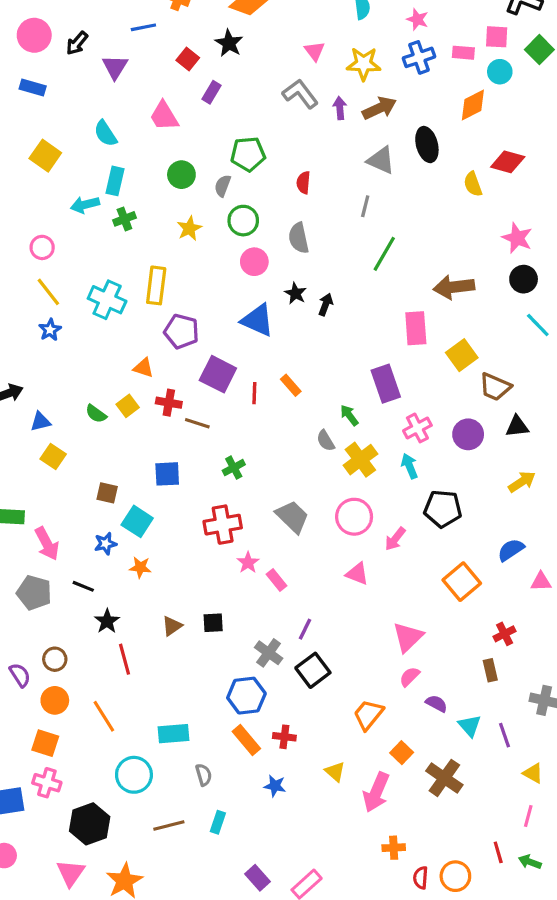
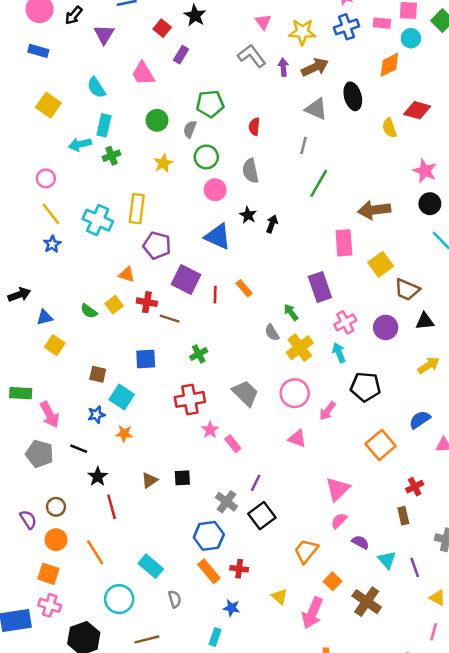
cyan rectangle: (174, 734) -> (151, 566), turned 45
cyan rectangle: (218, 822) -> (215, 637), moved

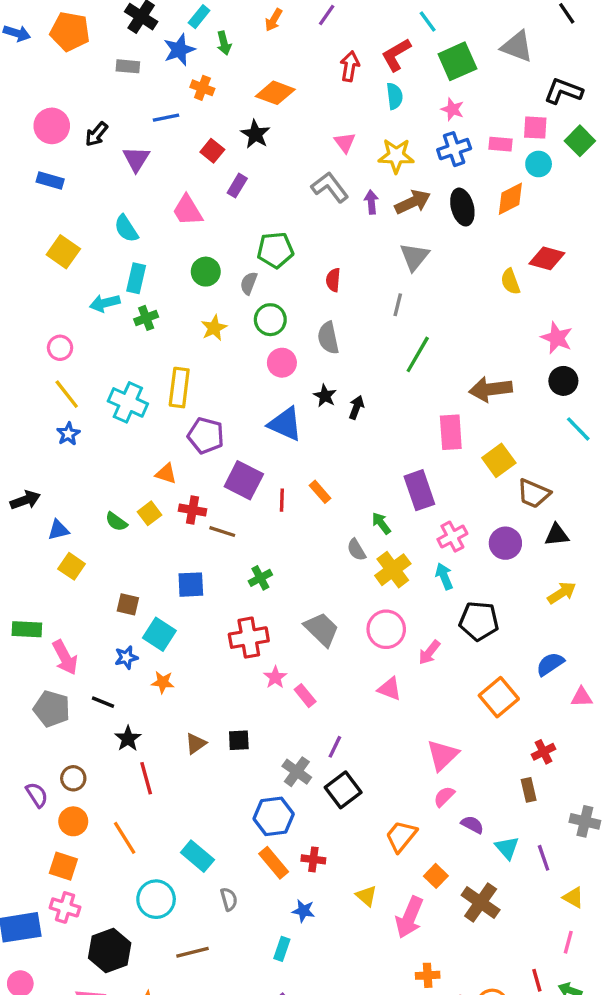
black ellipse: (353, 96) -> (462, 207), moved
gray triangle: (316, 109) -> (414, 257), turned 45

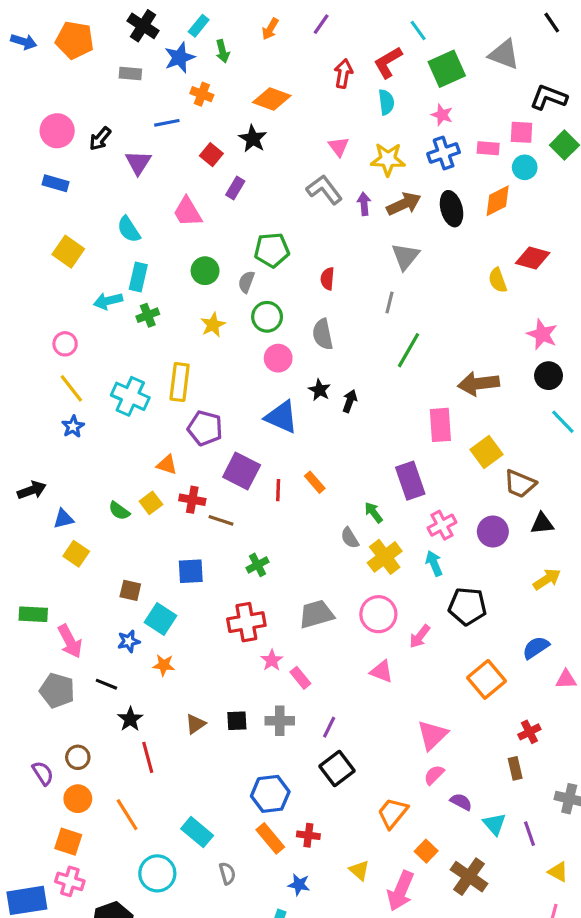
gray trapezoid: (322, 629) -> (316, 614), turned -60
gray cross: (297, 772) -> (280, 721), moved, turned -36

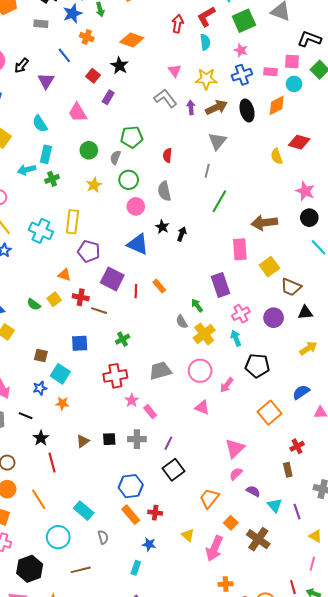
blue line: (167, 123) -> (64, 55), turned 63

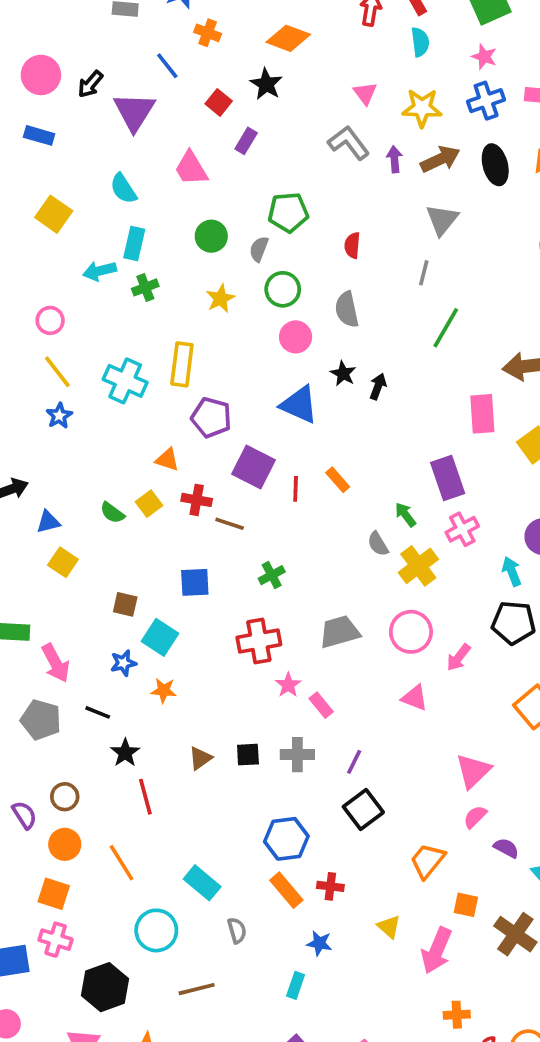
purple triangle: (46, 81) -> (134, 112), size x1.4
pink cross: (241, 314) -> (462, 529), moved
cyan arrow: (236, 338) -> (512, 571), moved
orange square: (231, 523) -> (466, 905), turned -32

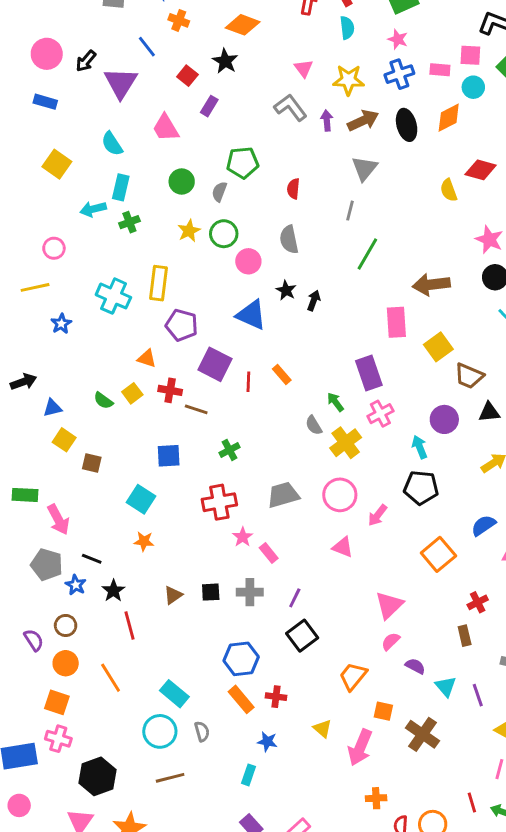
green circle: (283, 289) -> (224, 234), moved
yellow line: (57, 372) -> (35, 287), moved, turned -64
brown square: (125, 604) -> (92, 463), moved
blue star: (123, 663) -> (76, 585), moved, turned -30
cyan circle: (156, 930) -> (160, 731), moved

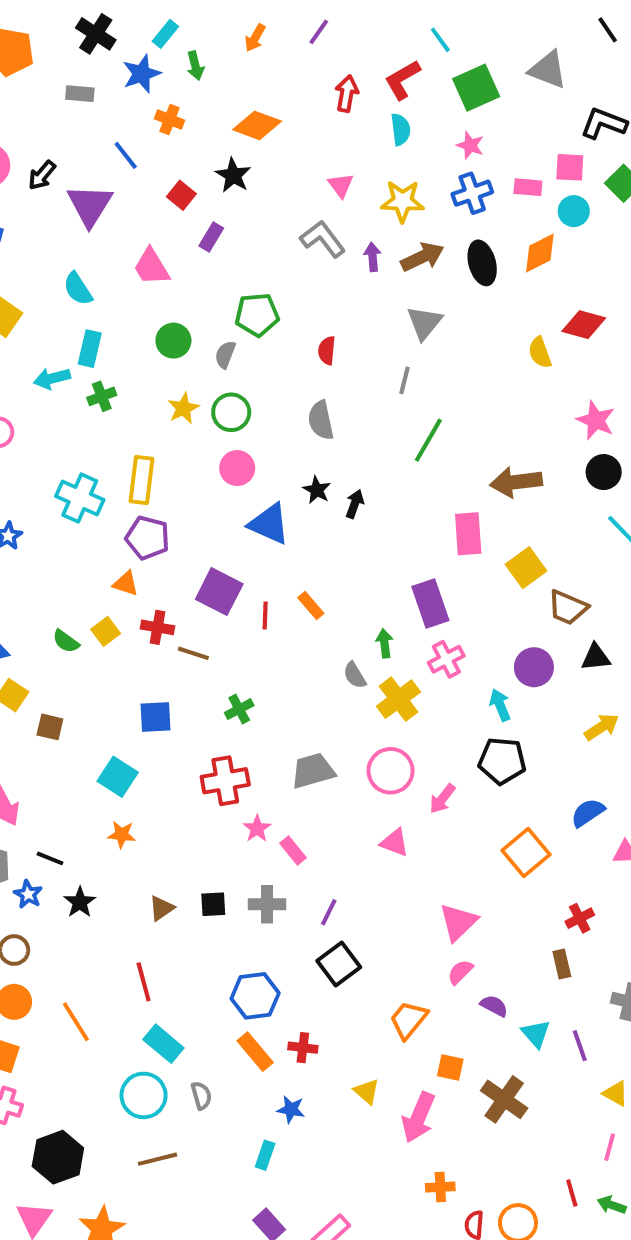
pink circle: (248, 261) -> (237, 468), moved
purple pentagon: (182, 325) -> (148, 538), moved
green arrow: (335, 402) -> (385, 643), turned 30
red line: (129, 625) -> (144, 982), moved

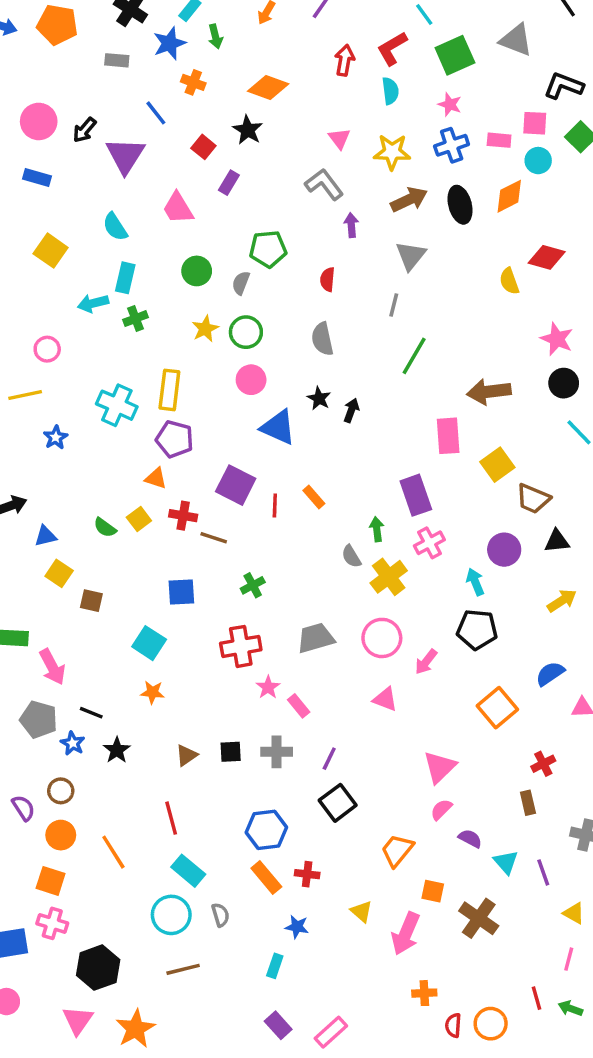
purple arrow: (373, 257) -> (351, 225), moved

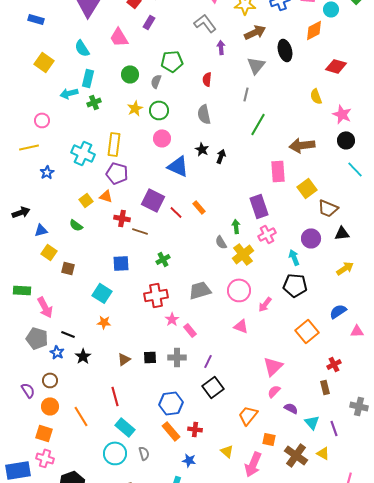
black ellipse: (460, 205) -> (285, 50), moved
yellow semicircle: (509, 281) -> (316, 96), moved
red line: (275, 505) -> (176, 212), turned -48
yellow square: (139, 519) -> (86, 200), moved
yellow triangle: (574, 913) -> (323, 453), moved

